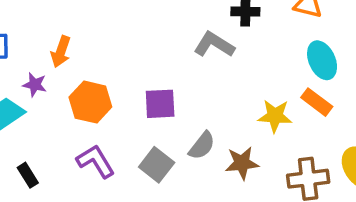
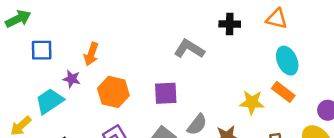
gray L-shape: (214, 45) -> (189, 49), moved

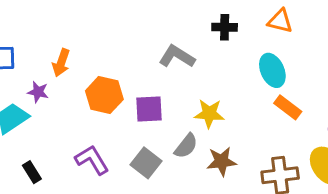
cyan ellipse: (287, 61) -> (272, 70), moved
orange hexagon: (113, 92) -> (104, 95), moved
yellow star: (252, 102) -> (209, 114), moved

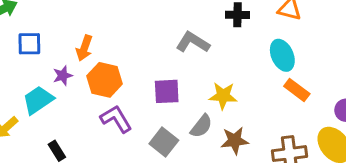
purple star: (38, 92) -> (63, 76), turned -30
orange hexagon: (104, 95) -> (105, 80), moved
purple L-shape: (92, 160) -> (116, 119), moved

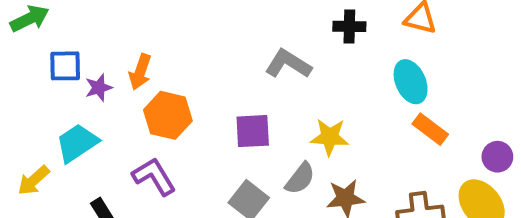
purple star: (63, 76) -> (99, 88), moved
purple L-shape: (116, 119) -> (154, 176), moved

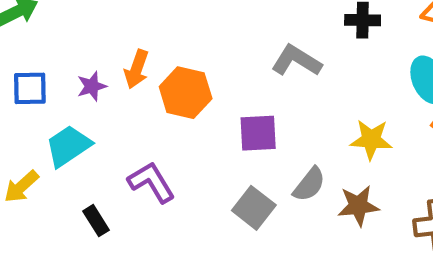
blue square: (65, 66) -> (30, 88), moved
orange hexagon: (168, 115) -> (186, 93), moved
yellow star: (330, 137) -> (371, 140), moved

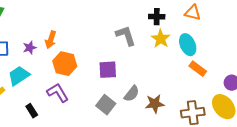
gray L-shape: (296, 61) -> (126, 36), turned 40
orange hexagon: (186, 93) -> (65, 64), moved
yellow star: (371, 140) -> (161, 39), moved, turned 30

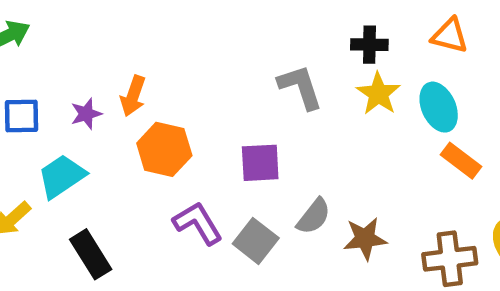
purple L-shape: (58, 93) -> (198, 223), moved
black rectangle: (32, 111) -> (91, 254), size x1.5

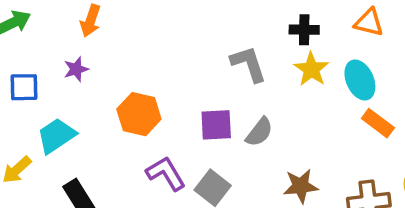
orange arrow: (133, 96) -> (90, 21), moved
purple star: (86, 114) -> (76, 69), moved
gray semicircle: (314, 216) -> (259, 132), moved

